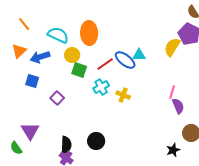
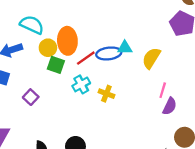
orange ellipse: (89, 33) -> (67, 41), moved
yellow semicircle: (172, 47) -> (151, 58), moved
blue ellipse: (125, 60) -> (109, 53), turned -45
purple semicircle: (178, 106) -> (170, 106), turned 49

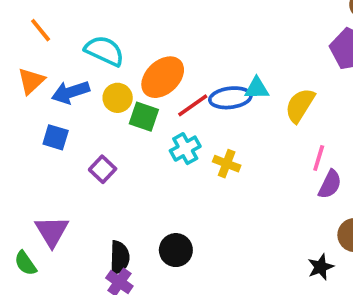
orange ellipse: (67, 41) -> (163, 77), turned 50
yellow circle: (48, 48) -> (118, 98), moved

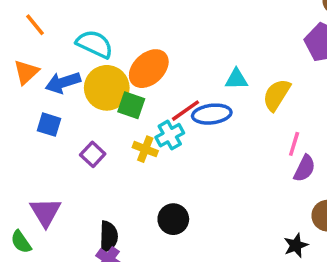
yellow circle: (118, 98) -> (107, 88), size x1.6
blue ellipse: (230, 98) -> (212, 114), moved
red line: (193, 105) -> (186, 111), moved
yellow cross: (227, 164) -> (145, 149), moved
black circle: (176, 250) -> (173, 219), moved

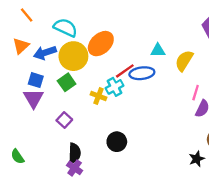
green square: (131, 105) -> (67, 82), moved, turned 36
purple square: (93, 154) -> (64, 120), moved
purple triangle: (45, 212) -> (33, 98), moved

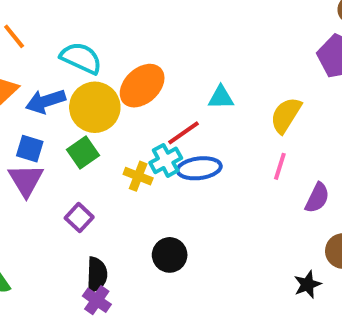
cyan triangle: (158, 50) -> (221, 97), moved
blue ellipse: (142, 73) -> (199, 168), moved
pink line: (196, 93) -> (280, 166), moved

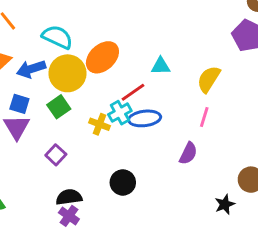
purple semicircle: (317, 198) -> (188, 153), moved
black semicircle: (97, 275) -> (69, 197), turned -100

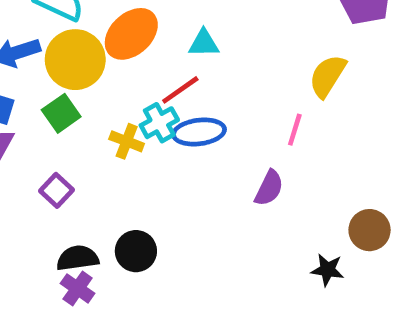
cyan triangle: (161, 66) -> (204, 43), moved
yellow semicircle: (209, 79) -> (327, 76), moved
black circle: (123, 182) -> (136, 251), moved
black star: (225, 204) -> (327, 270), turned 30

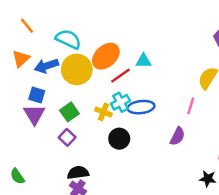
red line: (180, 90) -> (120, 76), moved
green square: (61, 113) -> (69, 112), moved
black circle: (136, 251) -> (119, 139), moved

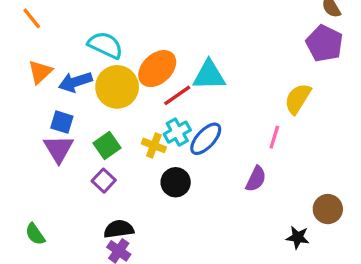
orange line: (27, 26) -> (32, 18), moved
cyan triangle: (143, 61) -> (209, 75), size x1.5
blue ellipse: (141, 107) -> (206, 139), turned -40

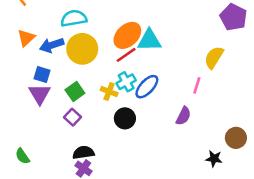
cyan semicircle: (105, 45) -> (74, 18), turned -35
orange ellipse: (157, 69) -> (127, 35), moved

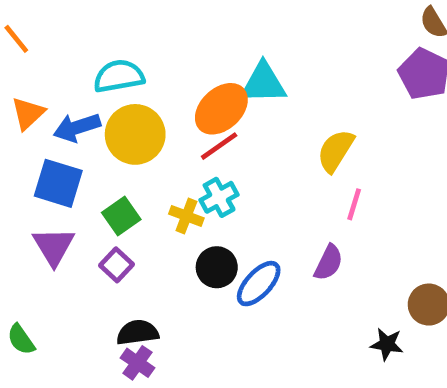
cyan triangle: (149, 40) -> (263, 83), moved
yellow semicircle: (214, 57) -> (336, 151), moved
blue square: (42, 74) -> (58, 183), size x1.5
blue ellipse: (147, 87) -> (259, 284), moved
purple triangle: (40, 94) -> (54, 246), moved

